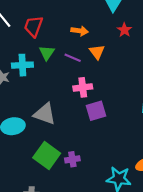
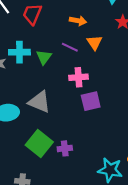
green triangle: (47, 53) -> (44, 57), moved

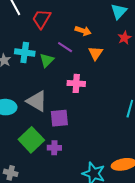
purple line: (70, 47) -> (65, 47), moved
purple square: (91, 101) -> (59, 118), moved

